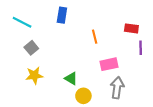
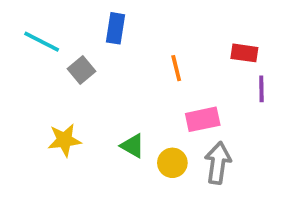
gray square: (31, 48) -> (81, 70), moved
yellow circle: (83, 96) -> (172, 163), moved

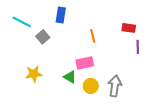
pink rectangle: (203, 119) -> (85, 63), moved

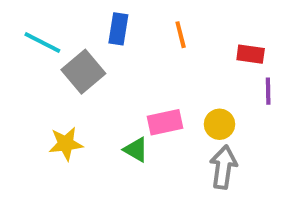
orange line: (93, 36) -> (181, 35), moved
gray square: (43, 37) -> (83, 72), size x1.5
yellow circle: (91, 86) -> (219, 124), moved

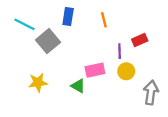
red rectangle: (251, 54) -> (140, 40), moved, turned -32
purple line: (268, 91) -> (120, 51), moved
gray arrow: (223, 167) -> (151, 93), moved

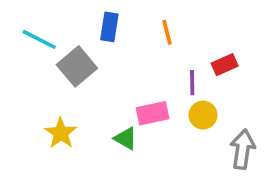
yellow star: (38, 82) -> (61, 133), turned -30

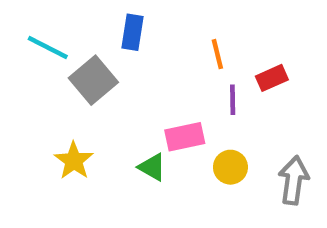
orange line: (167, 32) -> (217, 54), moved
yellow circle: (203, 115) -> (230, 167), moved

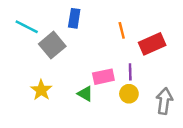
red rectangle: (272, 78) -> (152, 44), size x1.5
purple line: (233, 100) -> (130, 72), moved

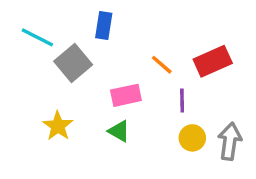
orange line: (122, 30) -> (162, 65), moved, turned -35
pink rectangle: (103, 77) -> (126, 95), moved
yellow circle: (129, 94) -> (192, 138), moved

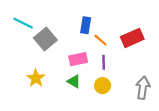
blue rectangle: (104, 26) -> (86, 25), moved
purple line: (182, 100) -> (104, 62), moved
yellow circle: (192, 138) -> (103, 86), moved

